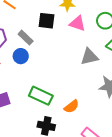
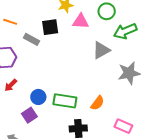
gray rectangle: (26, 38) -> (31, 39), moved
blue circle: (21, 56) -> (38, 97), moved

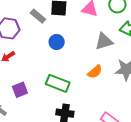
blue circle: (38, 97) -> (57, 42), moved
orange semicircle: (97, 103) -> (95, 72), moved

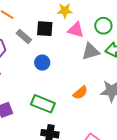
gray triangle: (104, 41) -> (91, 52), moved

